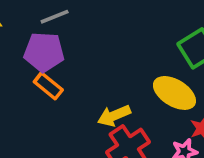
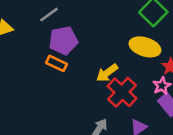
purple pentagon: (44, 52) -> (63, 41), moved

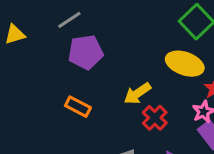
orange rectangle: (56, 63) -> (78, 107), moved
red cross: (122, 92) -> (155, 118), size x0.7

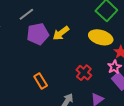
yellow arrow: (137, 93) -> (61, 33), moved
orange rectangle: (78, 107) -> (41, 81), moved, turned 35

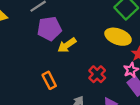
yellow arrow: (61, 33) -> (67, 45), moved

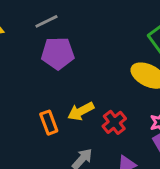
yellow arrow: (67, 45) -> (81, 111), moved

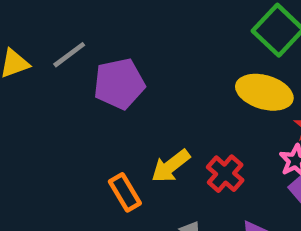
gray line: (46, 21) -> (69, 55), moved

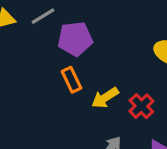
orange rectangle: (125, 192) -> (71, 80), moved

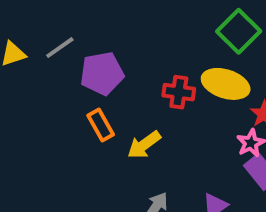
red cross: (141, 106) -> (179, 92), moved, turned -35

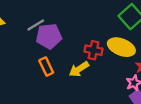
gray line: (60, 48) -> (36, 25), moved
yellow arrow: (144, 145) -> (79, 69), moved

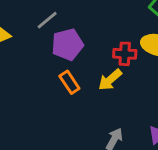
gray line: (36, 25) -> (47, 20), moved

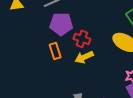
red cross: (125, 54) -> (82, 39), moved

